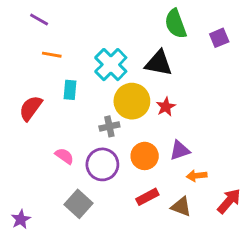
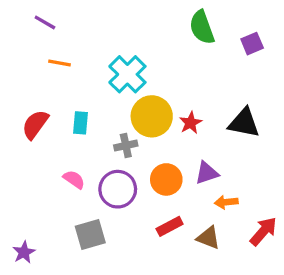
black triangle: (159, 63) -> (244, 123), moved
cyan rectangle: (70, 90) -> (81, 123), moved
gray square: (78, 204) -> (90, 234), turned 32

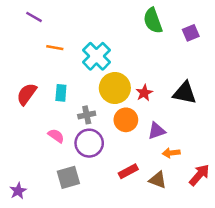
orange line: (59, 63) -> (55, 48), moved
gray cross: (126, 145) -> (87, 115), moved
orange circle: (166, 179) -> (126, 120), moved

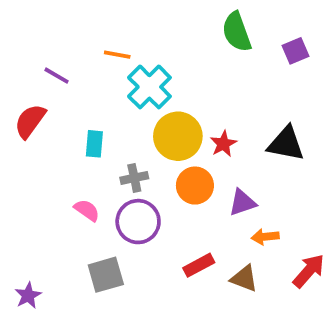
purple line: (34, 17) -> (57, 76), moved
orange line: (55, 48) -> (117, 55), moved
red semicircle: (27, 94) -> (30, 121), moved

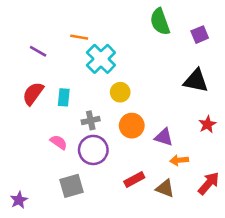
red semicircle: (30, 121) -> (33, 94), moved
yellow circle: (178, 136) -> (120, 92), size x0.6
red star: (223, 144) -> (207, 124), moved
black triangle: (286, 144) -> (196, 81), moved
purple triangle: (242, 203) -> (164, 137), turned 36

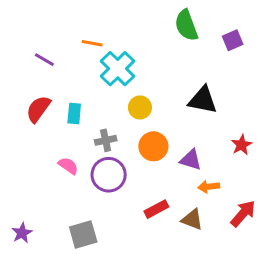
black triangle: (196, 81) -> (203, 100), moved
gray square: (71, 186) -> (83, 234), moved

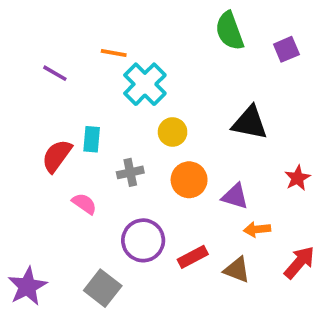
red semicircle: (38, 109) -> (57, 156), moved
purple circle: (109, 175) -> (143, 240), moved
purple star: (22, 233) -> (27, 286), size x1.5
gray square: (83, 234) -> (103, 288), turned -36

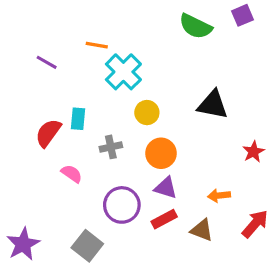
green semicircle: (229, 31) -> (195, 26), turned -44
purple square: (286, 49) -> (242, 15), moved
purple triangle: (235, 196) -> (166, 188), moved

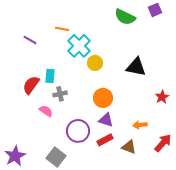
yellow circle: (147, 113) -> (95, 63), moved
gray cross: (111, 147) -> (60, 94), moved

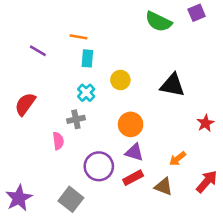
cyan cross: (79, 46) -> (86, 93), moved, size x0.6
cyan rectangle: (50, 76) -> (87, 58), moved
red semicircle: (31, 85) -> (25, 104), moved
pink semicircle: (46, 111) -> (58, 141), turned 48
orange arrow: (140, 125) -> (178, 159), turned -32

